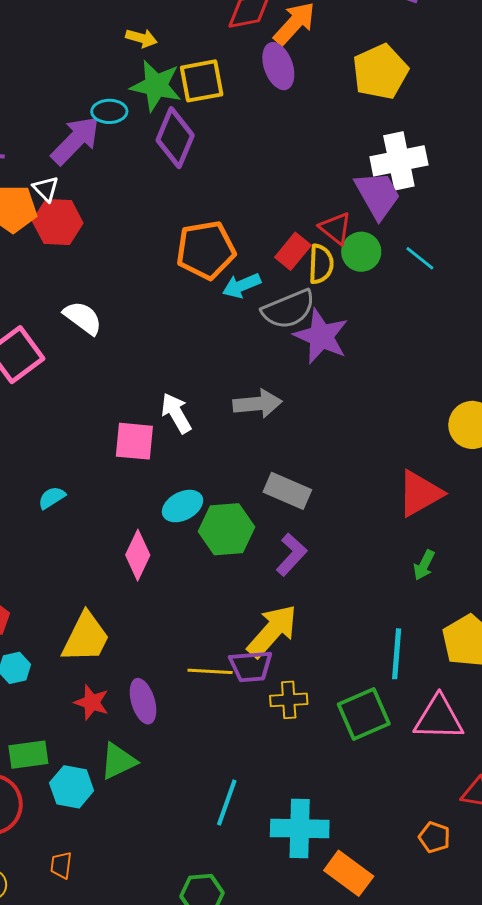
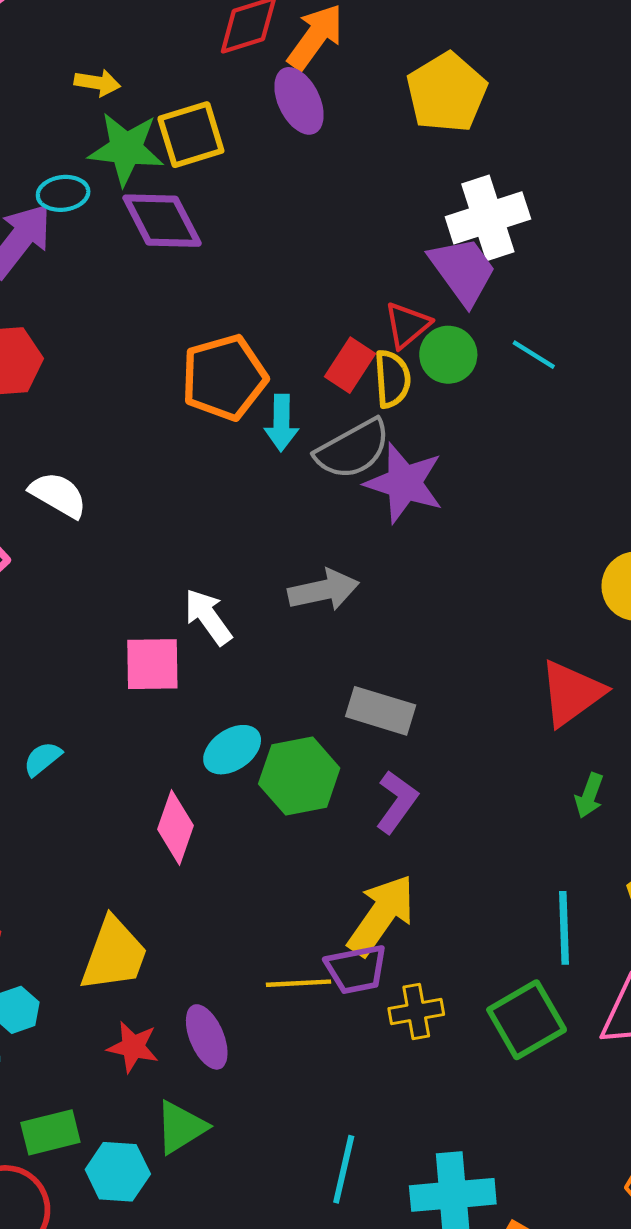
purple diamond: (175, 138) -> (162, 221), turned -44
red triangle: (335, 228) -> (407, 325), turned 48
cyan arrow: (242, 286) -> (281, 423), turned -60

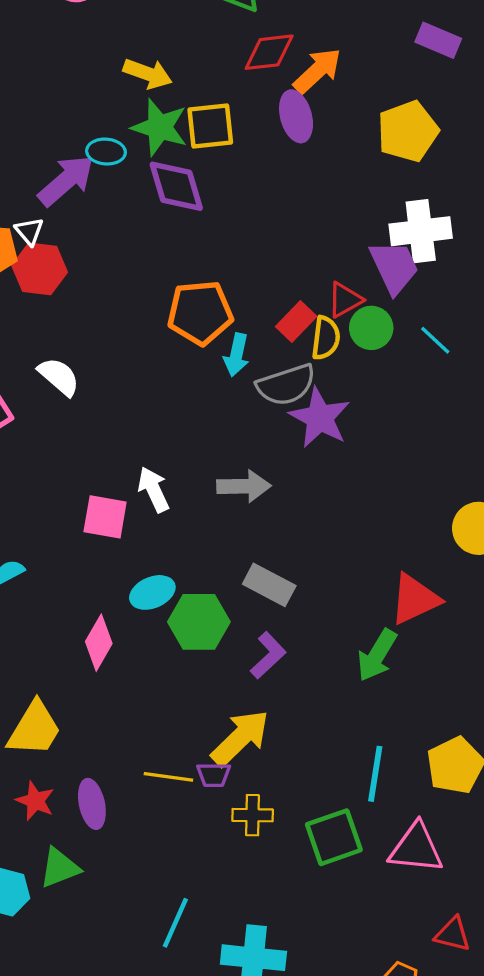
yellow arrow: (97, 83) -> (148, 74), size x1.4
green arrow: (589, 796) -> (377, 655), moved, size x1.6
purple trapezoid: (356, 969) -> (214, 775), size x0.7

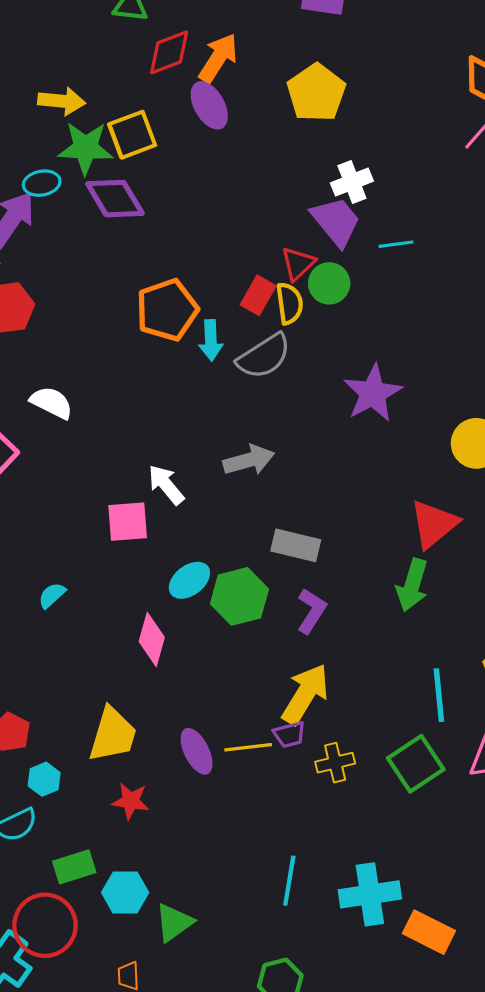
white cross: (421, 231) -> (352, 182), size x0.7
cyan line: (435, 340) -> (396, 244), moved, turned -36
purple star: (320, 418) -> (373, 393), moved, turned 30
purple ellipse: (92, 804) -> (197, 751), moved
green triangle: (59, 868) -> (174, 923), moved

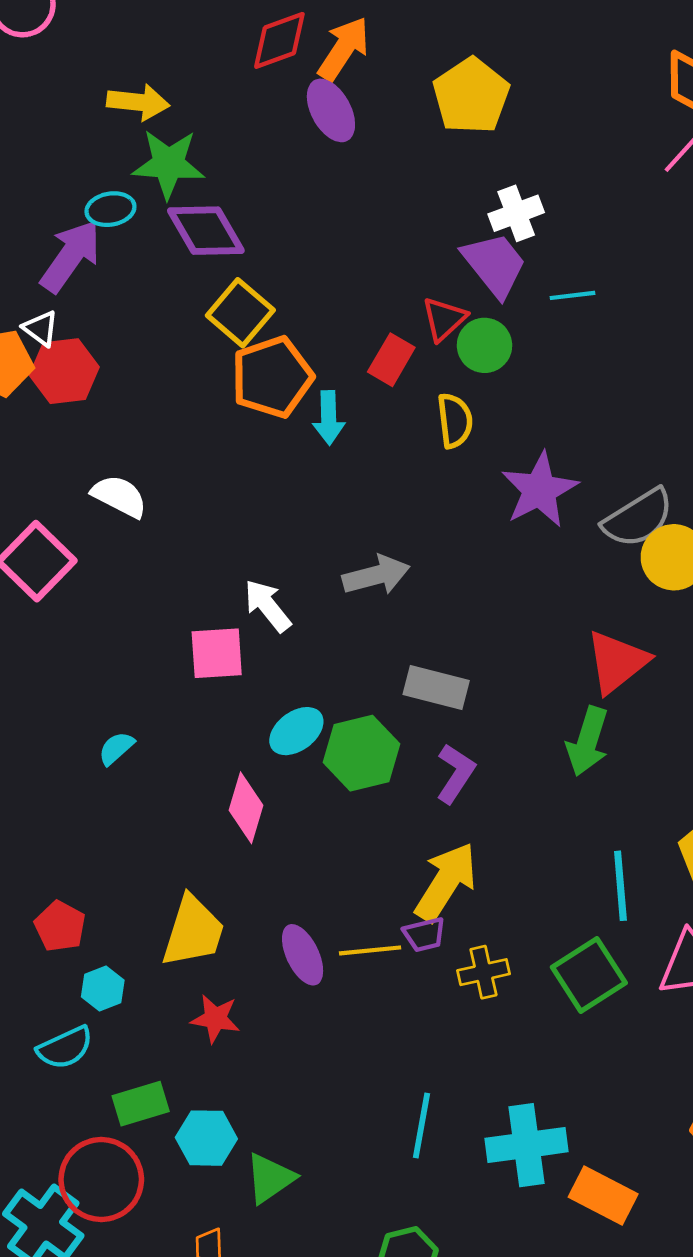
yellow square: (132, 135) -> (240, 313), moved, turned -30
yellow semicircle: (289, 303) -> (455, 421), moved
gray semicircle: (264, 356) -> (638, 518), moved

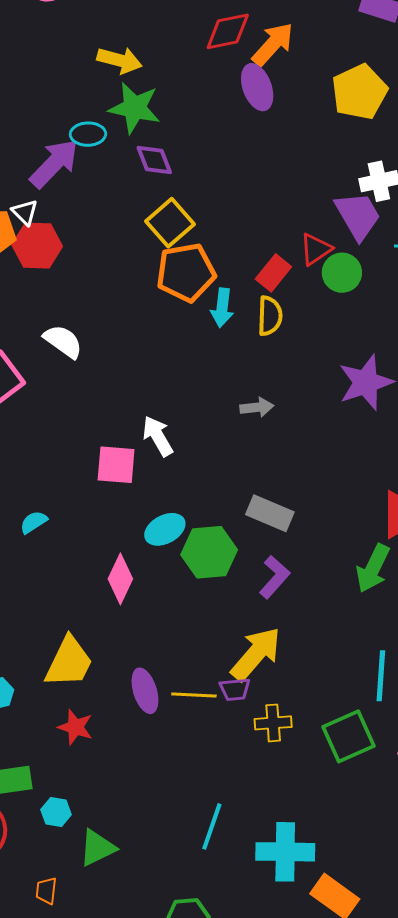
purple diamond: (206, 231) -> (154, 160), size x0.7
yellow semicircle: (455, 421) -> (270, 316), moved
gray arrow: (376, 575) -> (257, 407), moved, size x0.7
cyan hexagon: (206, 1138) -> (56, 812), size x0.7

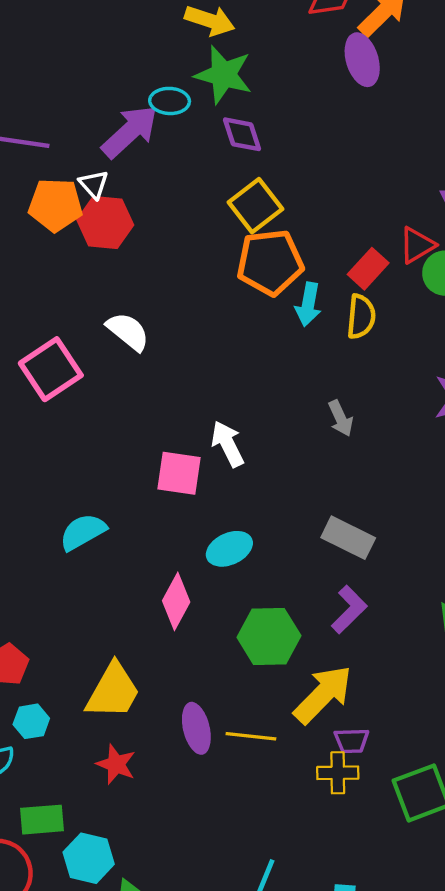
gray arrow: (257, 407) -> (341, 418), turned 68
cyan semicircle: (34, 522) -> (83, 532), size x1.5
green hexagon: (209, 552) -> (269, 636), moved
purple trapezoid: (235, 689) -> (352, 741), moved
cyan hexagon: (56, 812) -> (89, 858), size x1.5

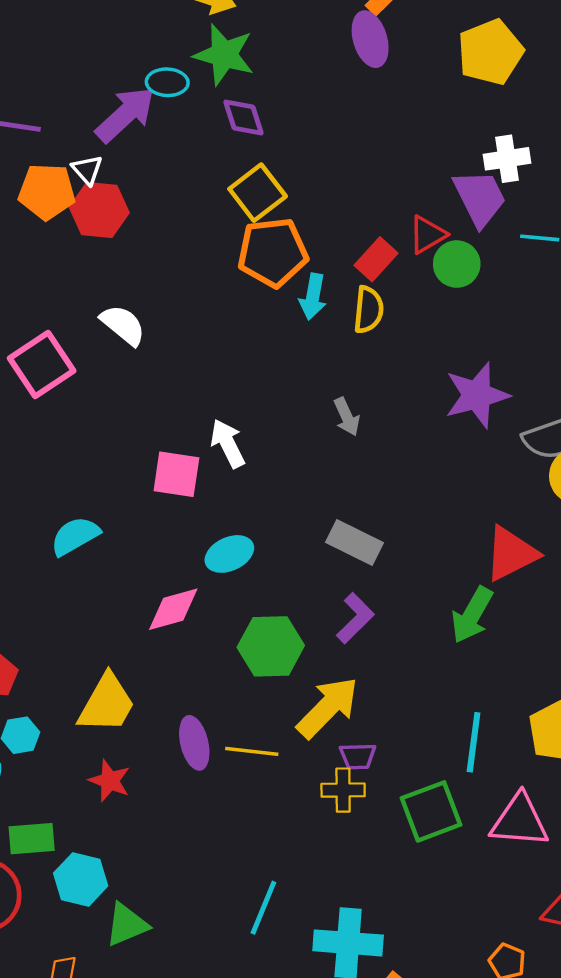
pink diamond: (176, 601) -> (173, 609), turned 46

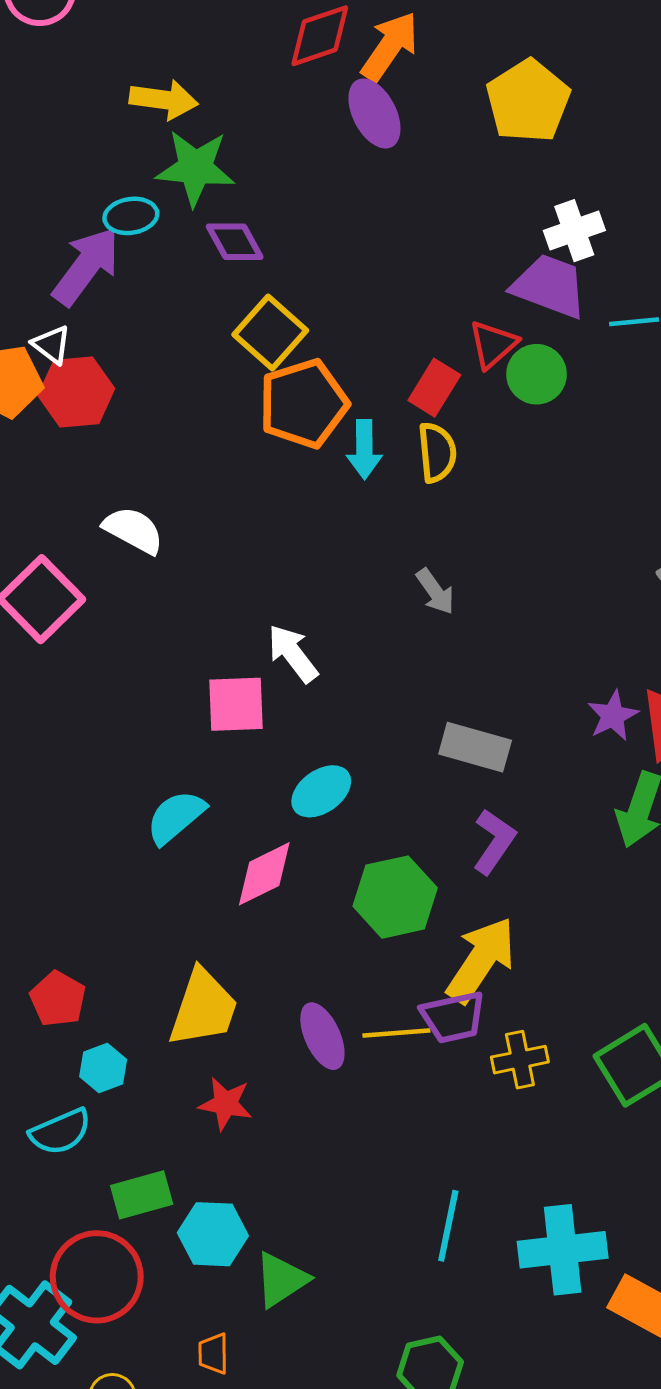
purple trapezoid: (480, 198) -> (549, 286), turned -32
purple star: (477, 395) -> (613, 716), moved, size x0.6
cyan semicircle: (75, 536) -> (176, 817), moved
purple trapezoid: (358, 756) -> (453, 1017), moved, size x1.4

